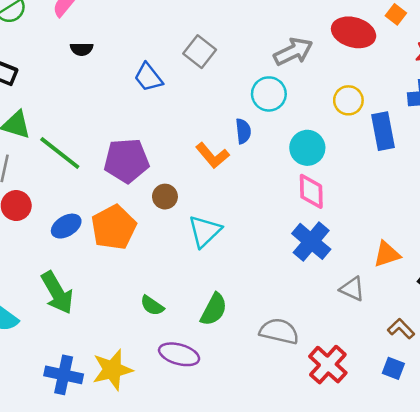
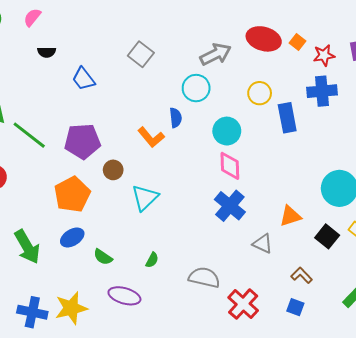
orange square: (396, 14) -> (297, 42), moved
blue trapezoid: (148, 77) -> (83, 79), moved
blue ellipse: (66, 226) -> (72, 237), moved
green semicircle: (214, 309) -> (152, 260), size x0.6

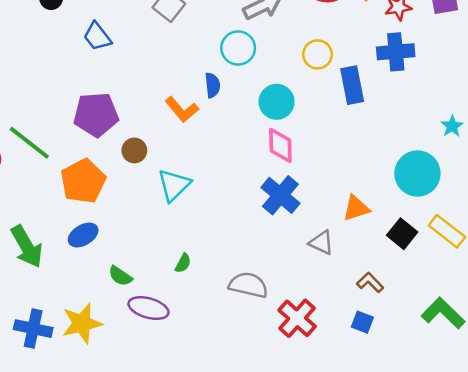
green line: (29, 135) -> (29, 143), moved
green semicircle: (103, 257) -> (120, 276), moved

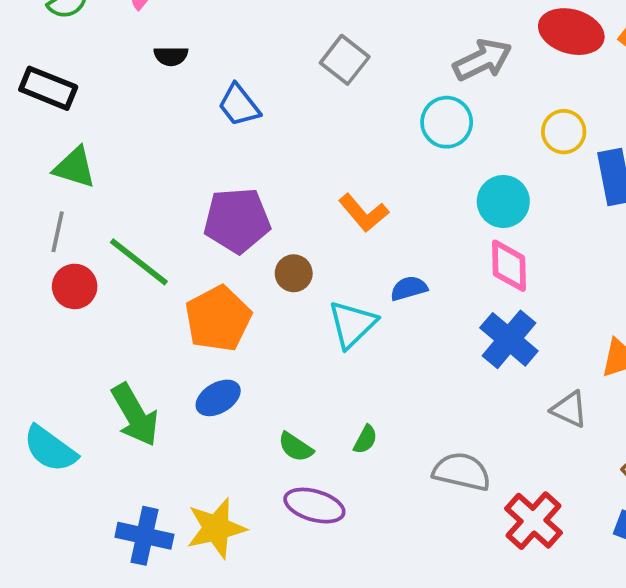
blue semicircle: (213, 85) -> (409, 288), moved, turned -100
green semicircle: (120, 276) -> (296, 447), moved

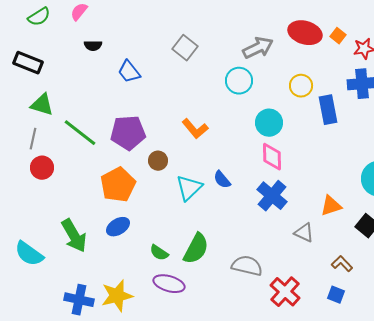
green line: (139, 262) -> (80, 133), moved
blue semicircle: (409, 288) -> (222, 180), moved, turned -114
green semicircle: (365, 439) -> (196, 249), size x2.0

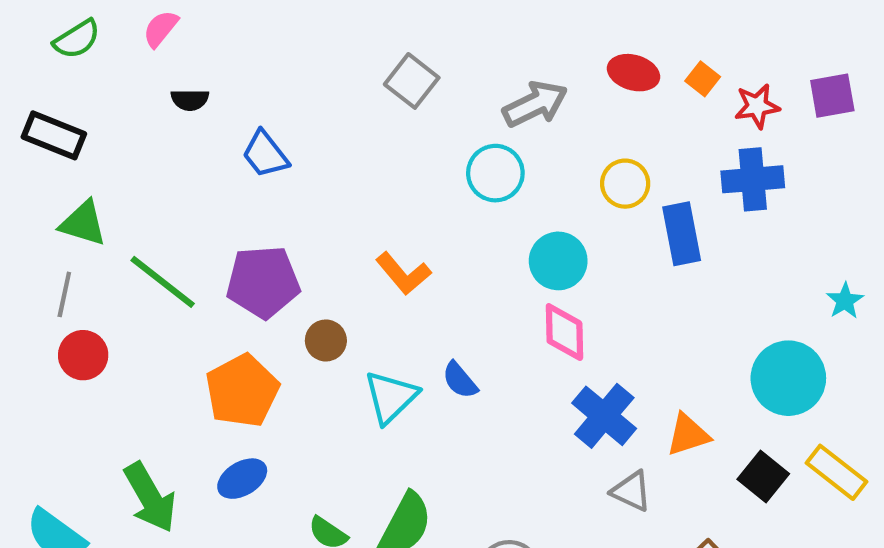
red ellipse: (305, 33) -> (634, 73), size x0.7
gray square: (185, 48) -> (412, 81), moved
blue cross: (272, 196) -> (604, 416), moved

